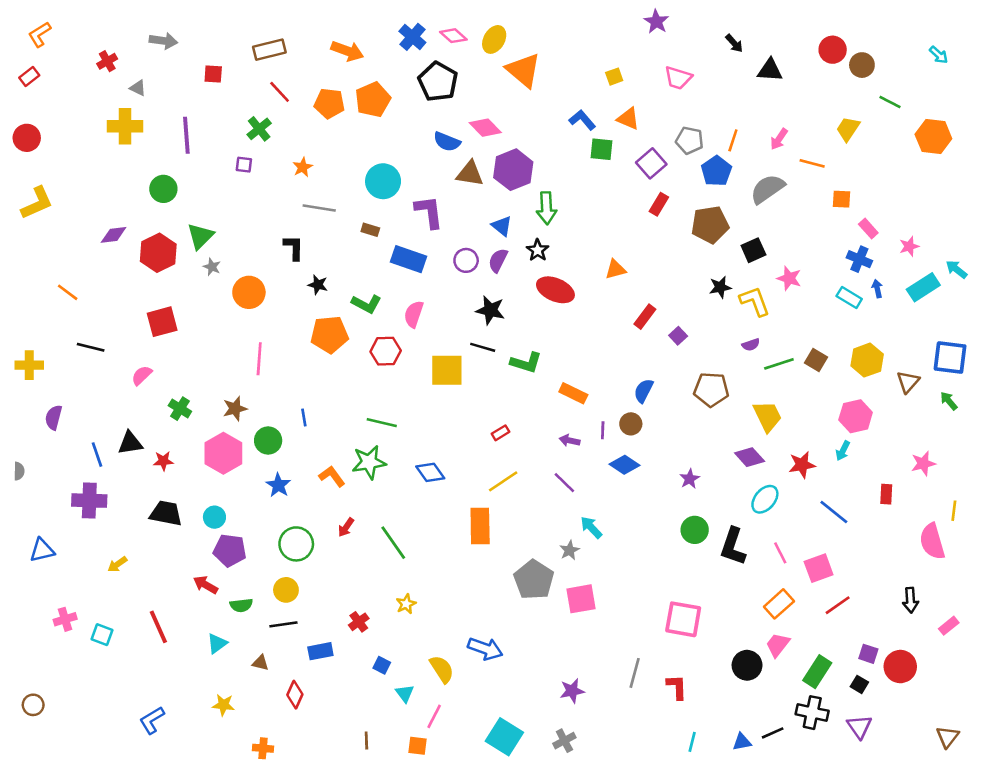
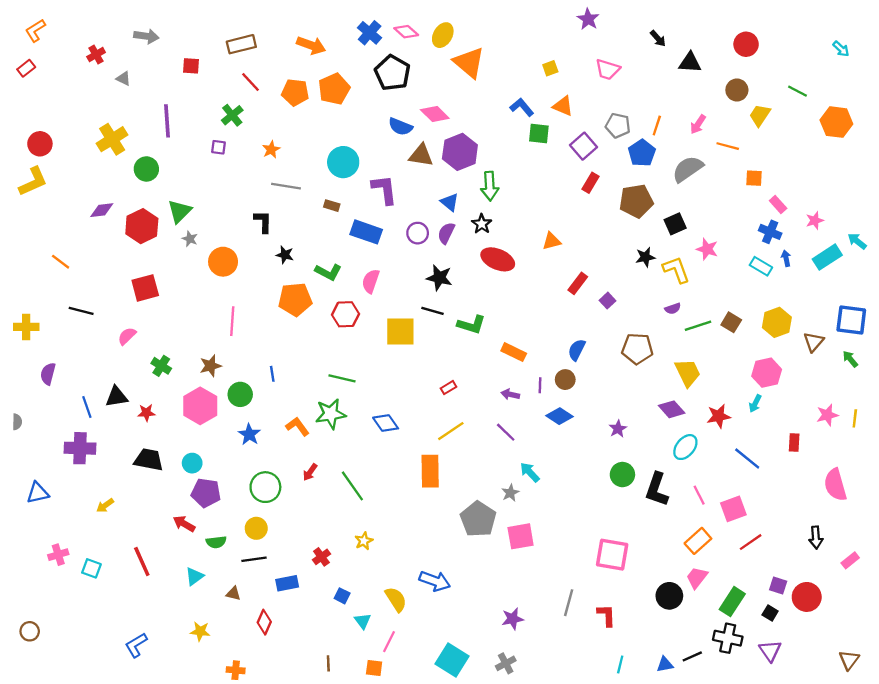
brown circle: (862, 65) -> (737, 90), moved
yellow cross: (125, 126) -> (112, 139), moved, turned -32
red circle: (27, 138) -> (40, 144), moved
yellow line: (954, 511) -> (855, 418), moved

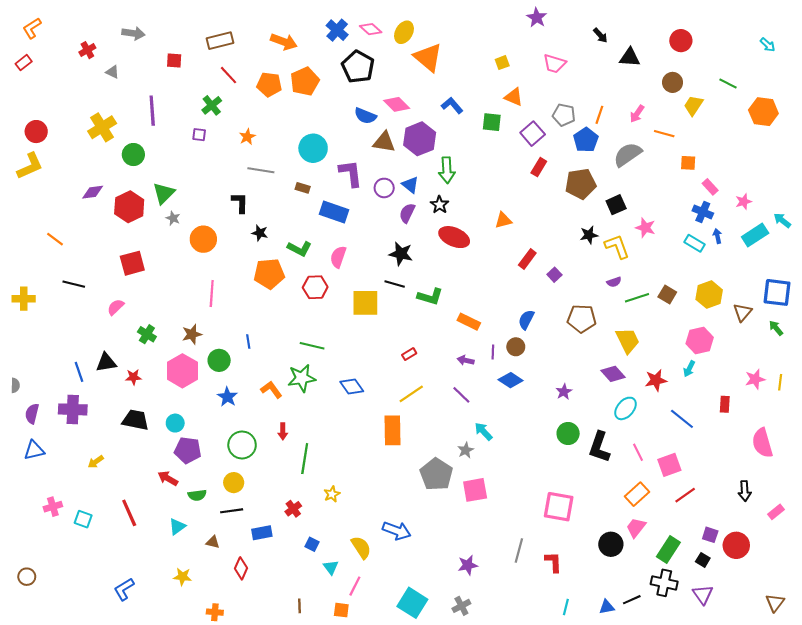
blue L-shape: (522, 107) -> (452, 105), moved
purple circle: (418, 233) -> (384, 188), moved
purple semicircle: (48, 374) -> (32, 414), moved
red arrow: (310, 472) -> (283, 431), turned -35
green line: (352, 486) -> (305, 459), moved, turned 44

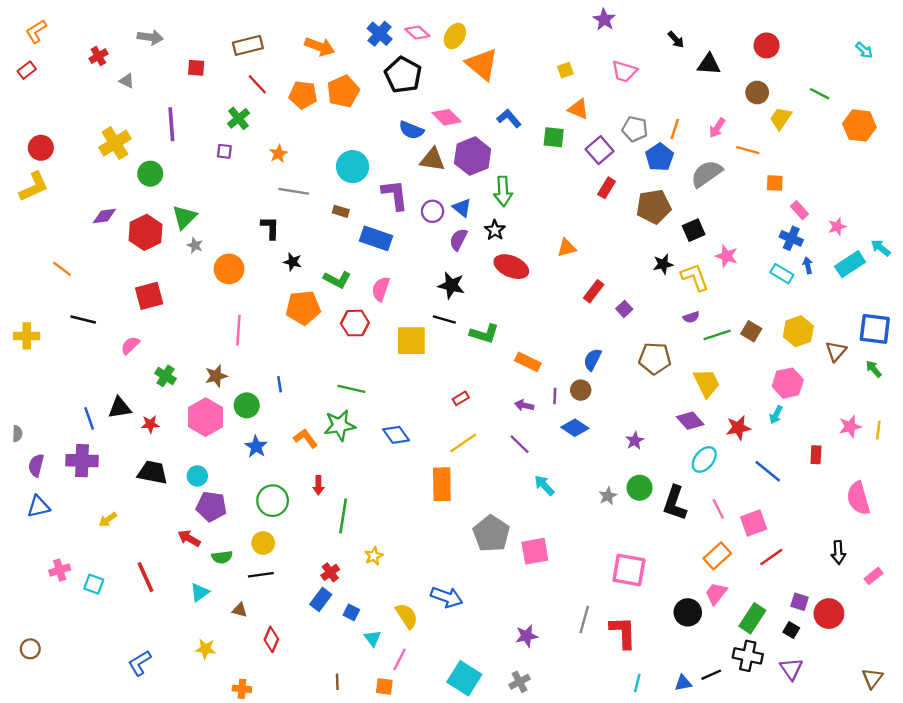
gray star: (466, 450) -> (608, 496), moved
blue rectangle: (262, 533) -> (321, 599), moved, turned -42
red L-shape: (553, 562) -> (623, 632), size x1.4

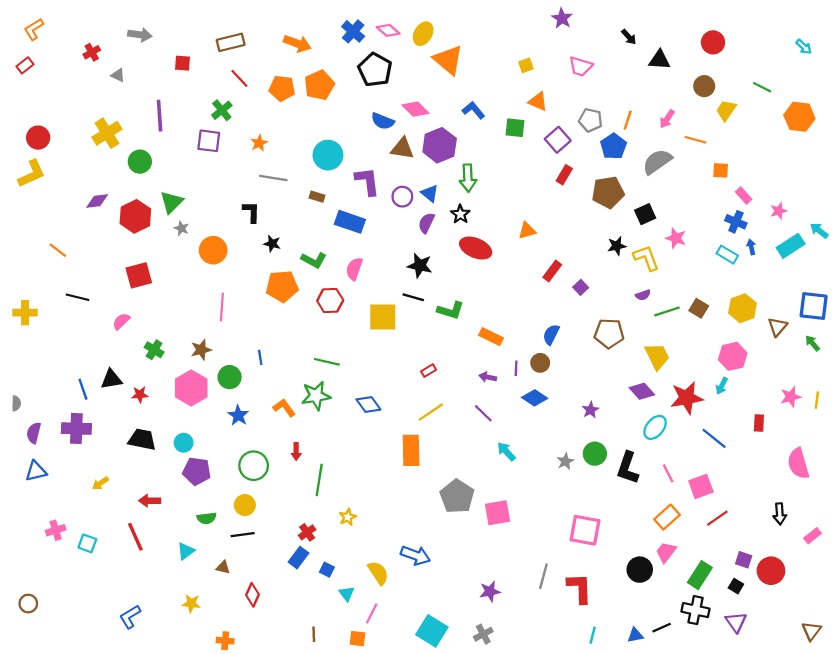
purple square: (224, 151) -> (209, 141), size x1.6
red star: (738, 428) -> (687, 398), size x1.4
red arrow: (189, 538) -> (150, 501), moved, turned -30

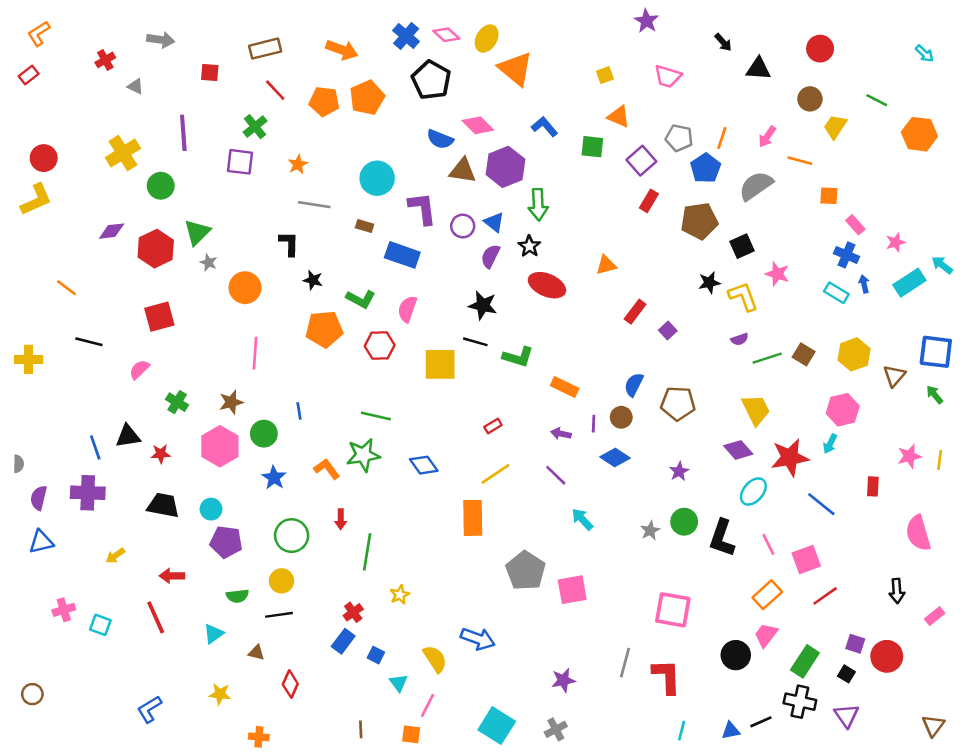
brown pentagon: (609, 333) -> (678, 403), moved

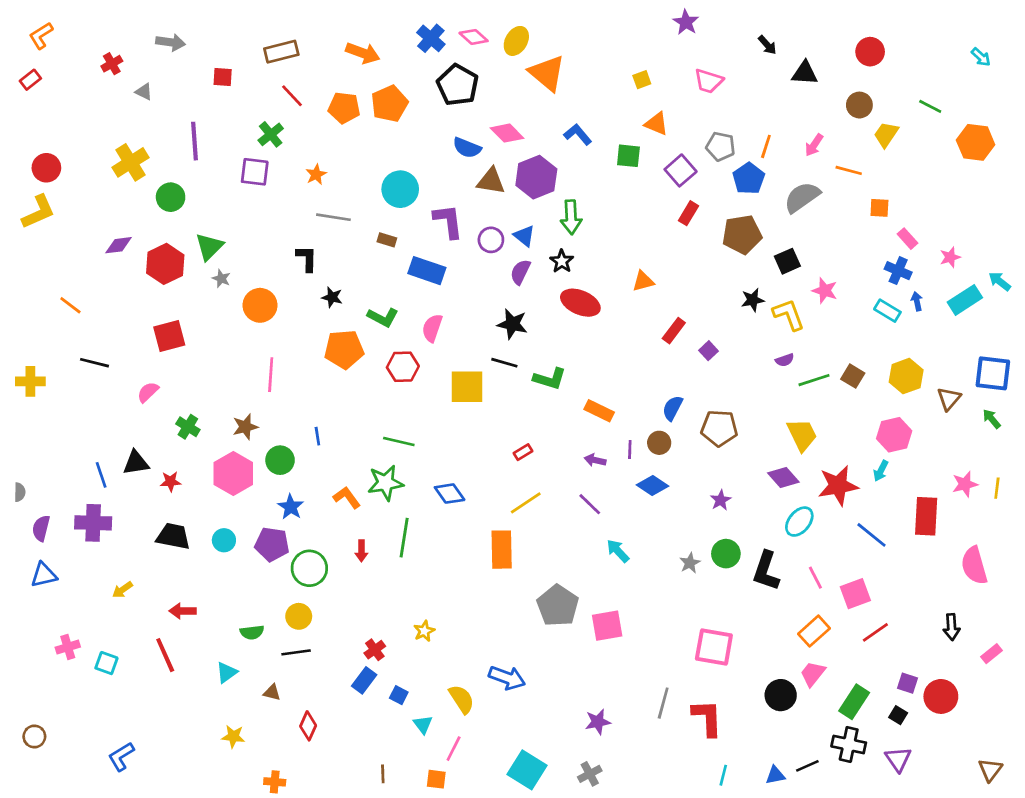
red rectangle: (873, 486) -> (926, 516), size x1.8
purple pentagon: (226, 542) -> (272, 544), moved
green line: (367, 552) -> (404, 538), moved
blue L-shape: (149, 709) -> (121, 757), moved

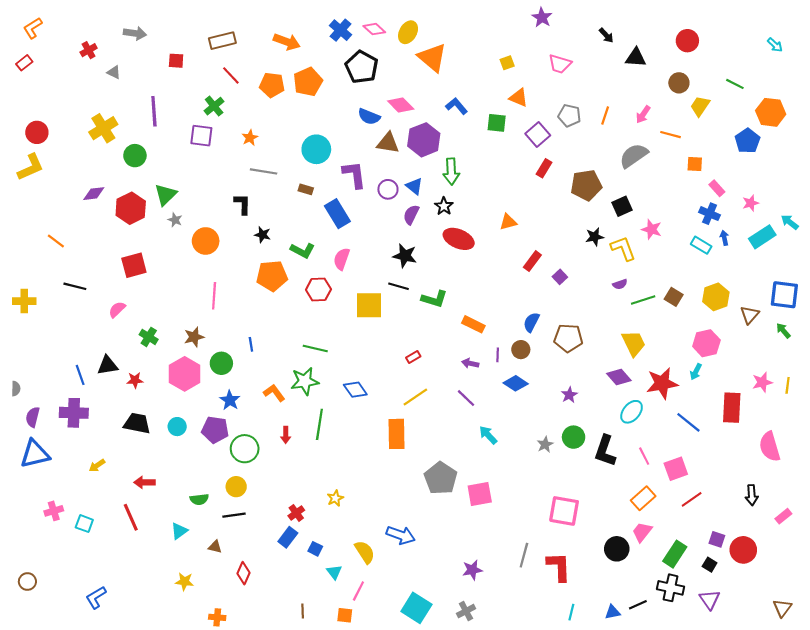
blue pentagon: (749, 178) -> (747, 141), moved
blue rectangle: (427, 271) -> (337, 214), turned 40
blue triangle: (44, 575) -> (35, 454), size x1.4

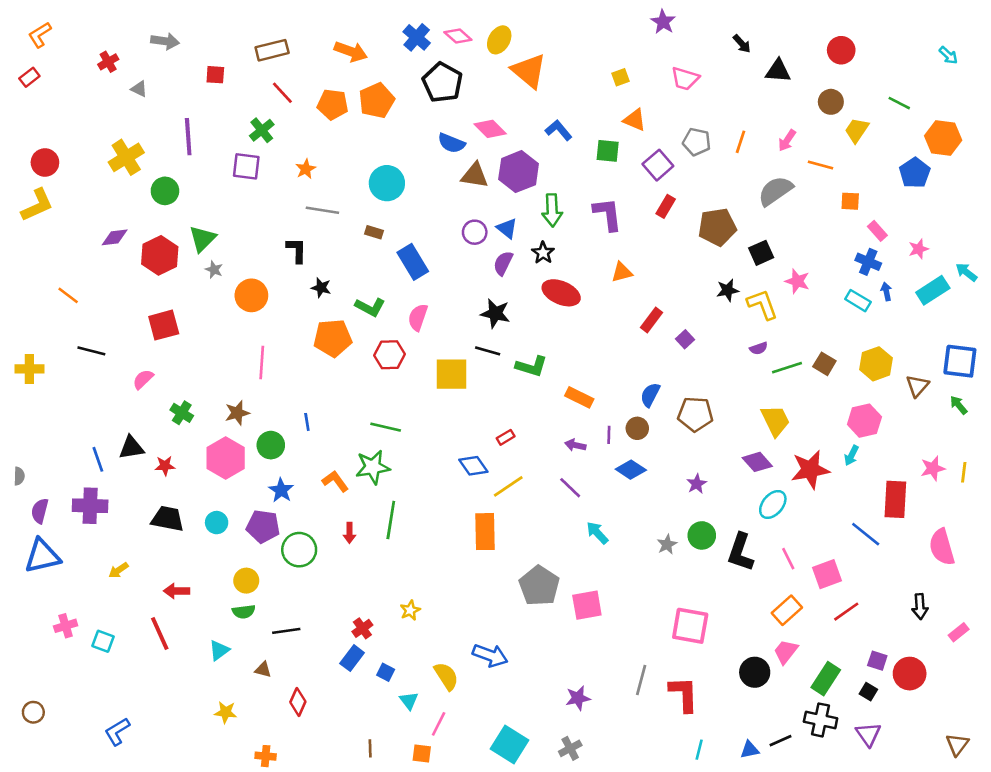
purple L-shape: (354, 175) -> (608, 214), moved
blue diamond: (355, 390) -> (473, 466), moved
blue line: (688, 422) -> (866, 534), moved
yellow circle: (236, 487) -> (246, 581), moved

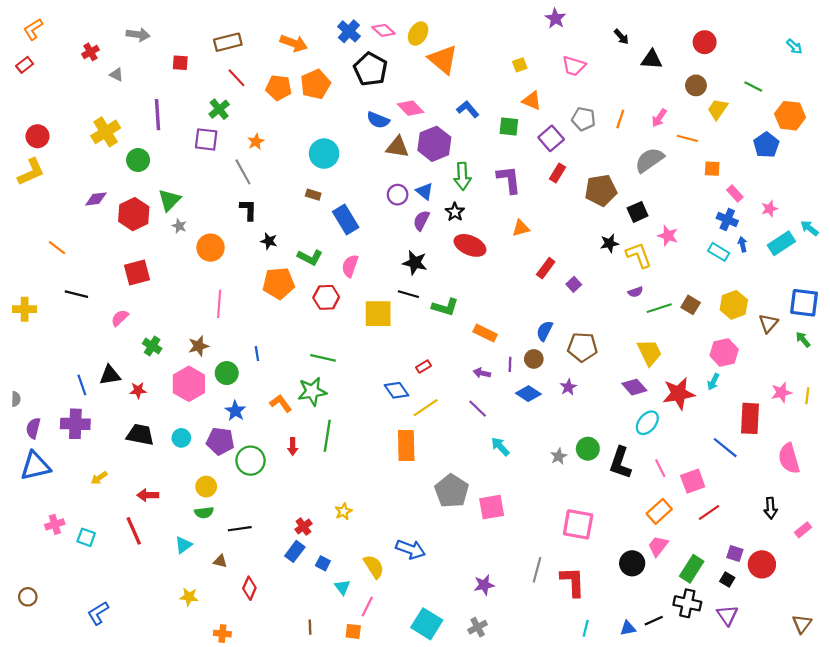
gray line: (322, 210) -> (243, 172), moved, turned 52
purple star: (697, 484) -> (568, 387), moved

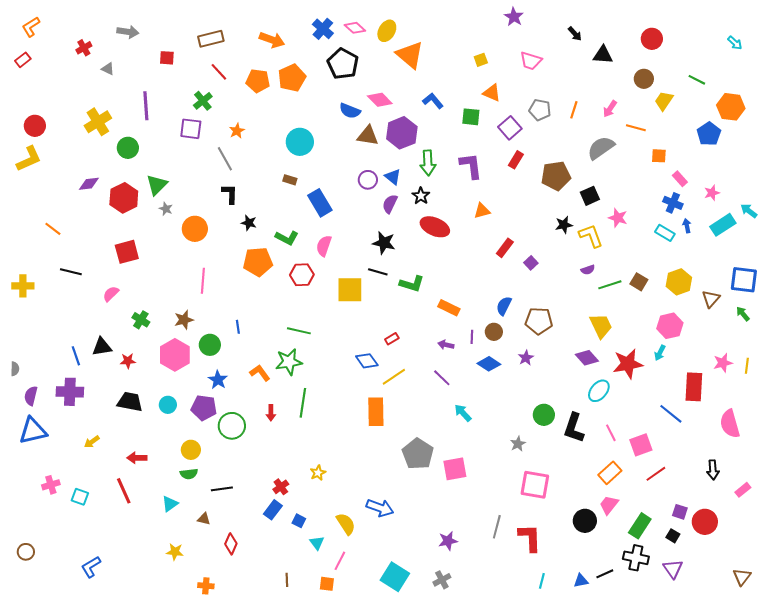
gray star: (559, 456) -> (518, 444), moved

